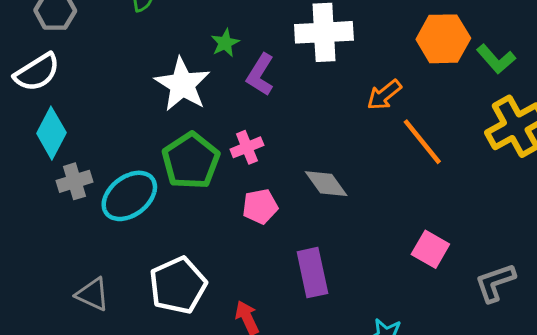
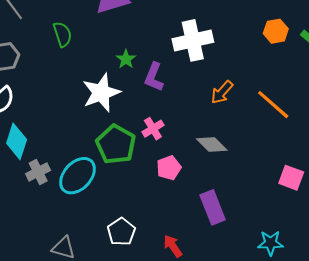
orange hexagon: (443, 39) -> (276, 31), size x0.7
white star: (182, 84) -> (101, 93), turned 30
orange arrow: (384, 95) -> (222, 92), moved
white pentagon: (178, 285) -> (121, 232), size x0.7

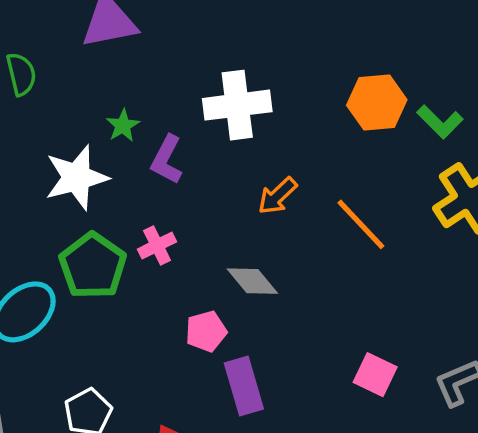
orange hexagon: (276, 31) -> (377, 103), size x1.4
pink pentagon: (169, 168) -> (206, 331), moved
pink square: (291, 178) -> (375, 375), moved

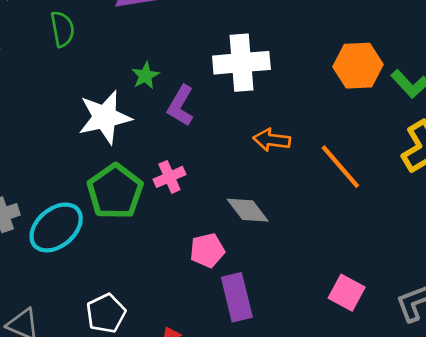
orange arrow: (277, 196) -> (272, 140), turned 48

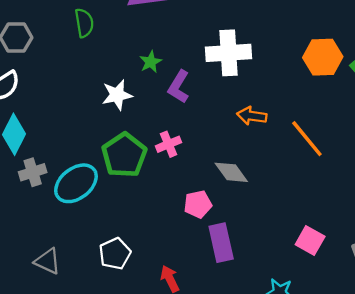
white star: (105, 117) -> (117, 95), size x0.7

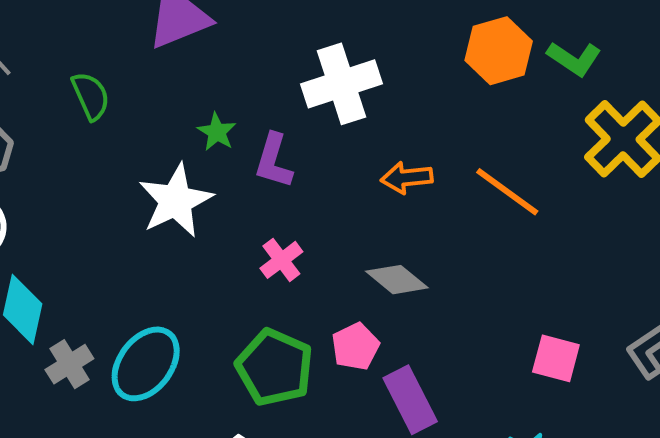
white star: (117, 95) -> (176, 201), size x1.4
green pentagon: (124, 155) -> (275, 367), moved

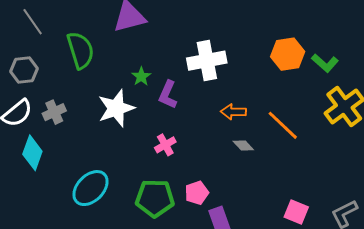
green semicircle: (91, 96) -> (80, 50), size x1.5
gray diamond: (397, 280) -> (243, 145), moved, size x0.7
gray cross: (69, 364) -> (54, 112), moved
green pentagon: (275, 367) -> (155, 198), turned -30

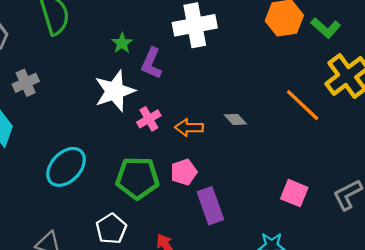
white star: (116, 108) -> (115, 91), moved
orange arrow: (233, 112) -> (189, 128), moved
orange line: (283, 125) -> (303, 105), moved

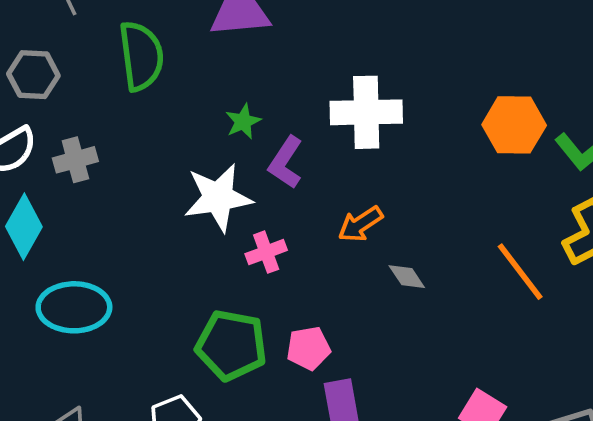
orange arrow: (189, 128) -> (360, 224), moved, turned -44
cyan ellipse: (66, 167) -> (74, 307), moved, turned 36

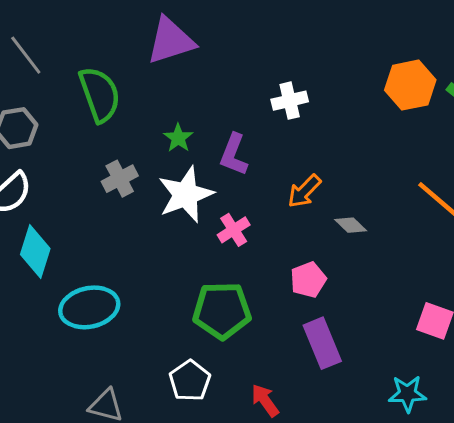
white cross: (366, 112) -> (290, 101), size x0.6
green star: (243, 122) -> (178, 138), moved
gray cross: (75, 160) -> (120, 179), moved
pink pentagon: (308, 348) -> (308, 280), moved

